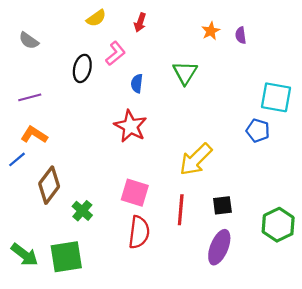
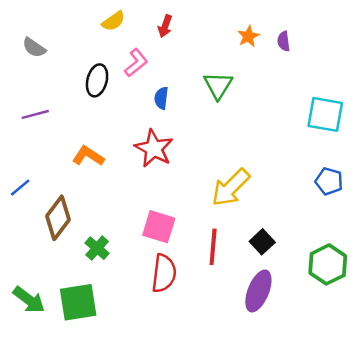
blue pentagon: (258, 131) -> (329, 181), moved
orange L-shape: (34, 135) -> (88, 156), moved
black square: (222, 205) -> (262, 242), turned -36

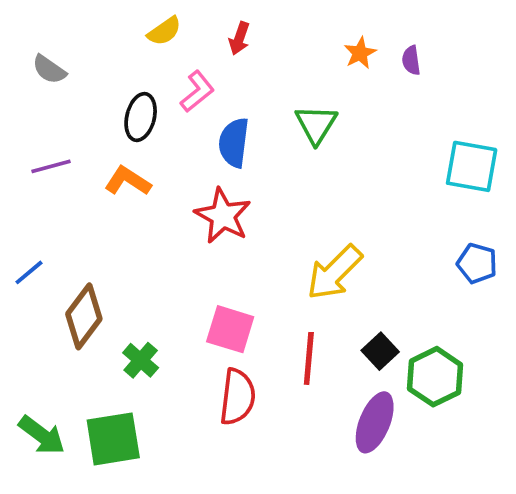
blue semicircle: (161, 98) -> (234, 143), size x1.5
orange L-shape: (88, 156) -> (128, 181), moved
green hexagon: (328, 264) -> (435, 377), moved

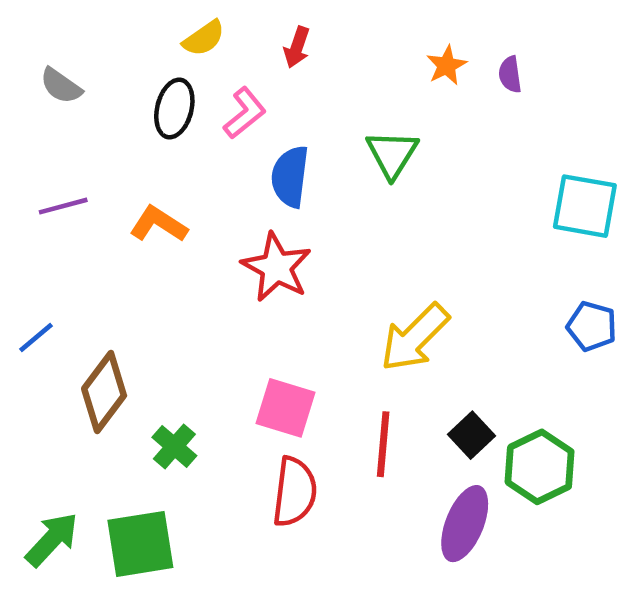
black ellipse: (141, 117) -> (174, 109), moved
green arrow: (42, 435) -> (52, 539), turned -84

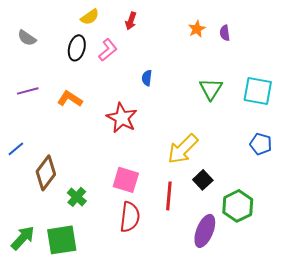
green triangle: (392, 154) -> (211, 89), moved
blue semicircle: (290, 177) -> (147, 78), moved, size x0.6
black square: (471, 435) -> (203, 180), moved

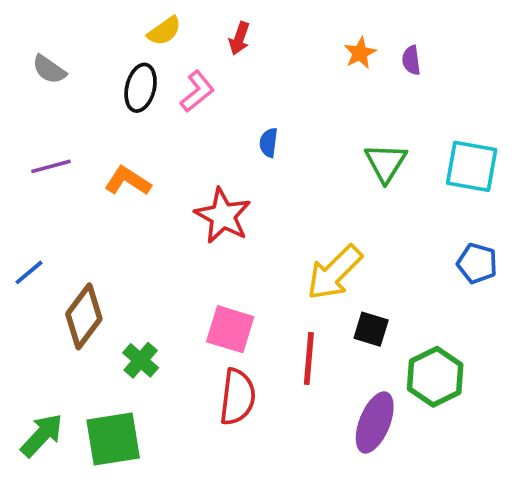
black square: (203, 180) -> (371, 329), turned -30

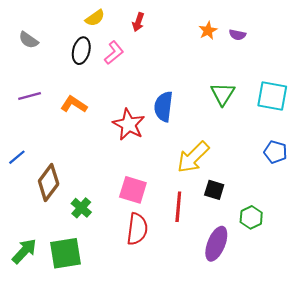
purple semicircle: (411, 60) -> (237, 35), turned -70
blue semicircle: (269, 143) -> (164, 107), moved, size x1.8
green hexagon: (435, 377) -> (251, 217), size x0.7

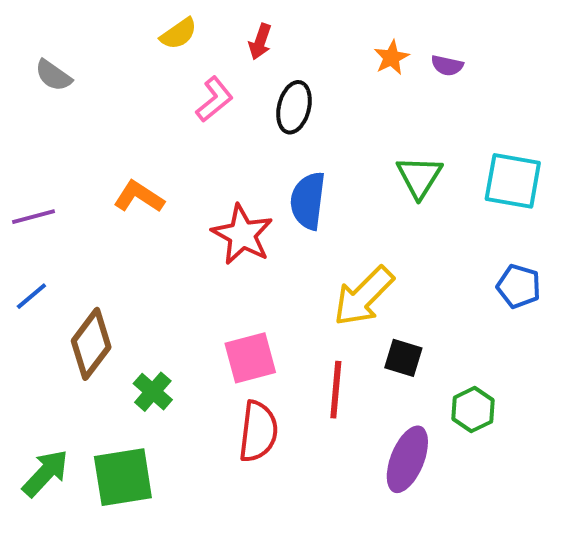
black ellipse: (81, 51) -> (294, 107), moved
purple line: (30, 96) -> (33, 217), moved
pink square: (133, 190) -> (250, 358), turned -32

